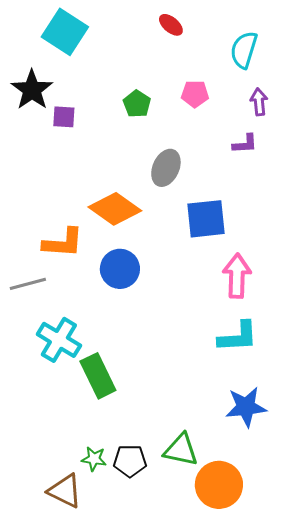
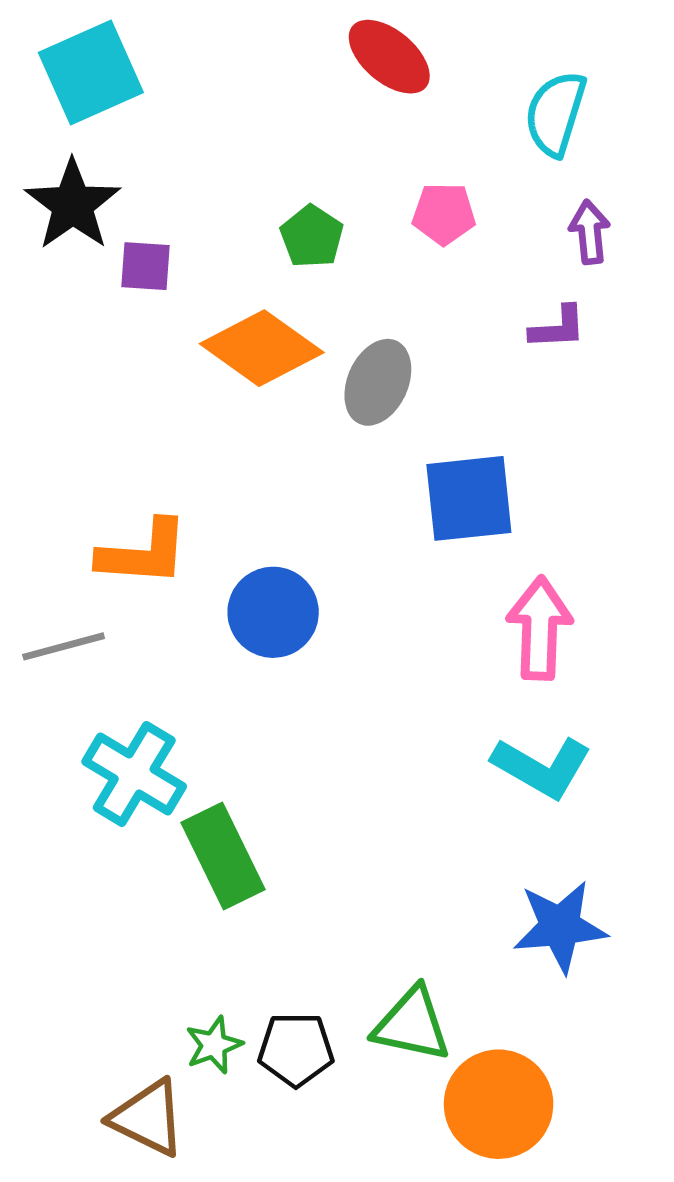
red ellipse: (171, 25) -> (389, 57), size x1.5
cyan square: (65, 32) -> (91, 73), moved, turned 33
orange diamond: (115, 209) -> (262, 348), moved
cyan L-shape: (238, 337) -> (542, 767), turned 33
green star: (94, 459) -> (214, 1045), turned -30

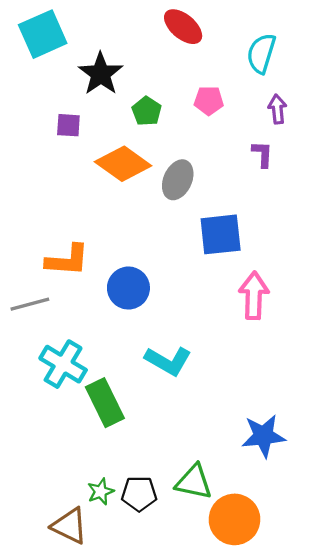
black star: (73, 205) -> (101, 74), moved
purple L-shape: (558, 328) -> (262, 154), turned -84
cyan L-shape: (542, 767) -> (168, 361), moved

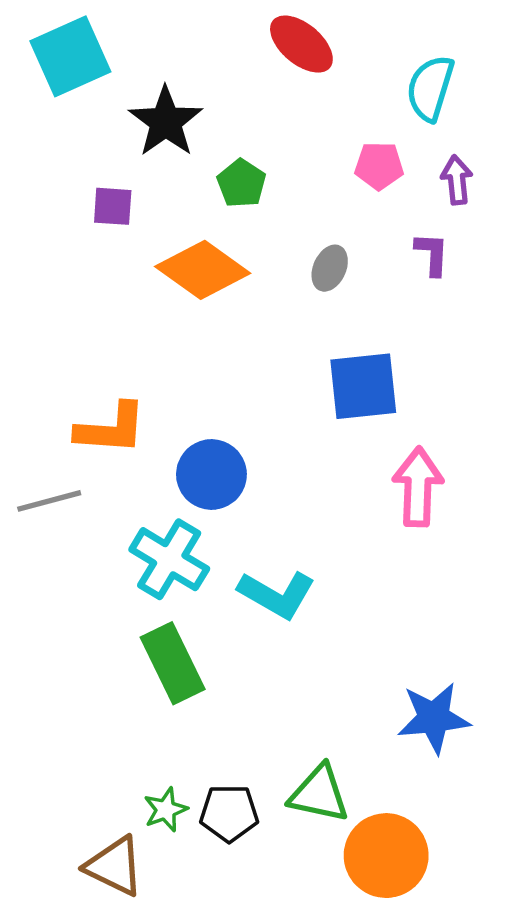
pink pentagon: (209, 101) -> (379, 166), moved
gray ellipse: (178, 180) -> (330, 268), moved, size x0.7
cyan cross: (63, 364) -> (169, 559), moved

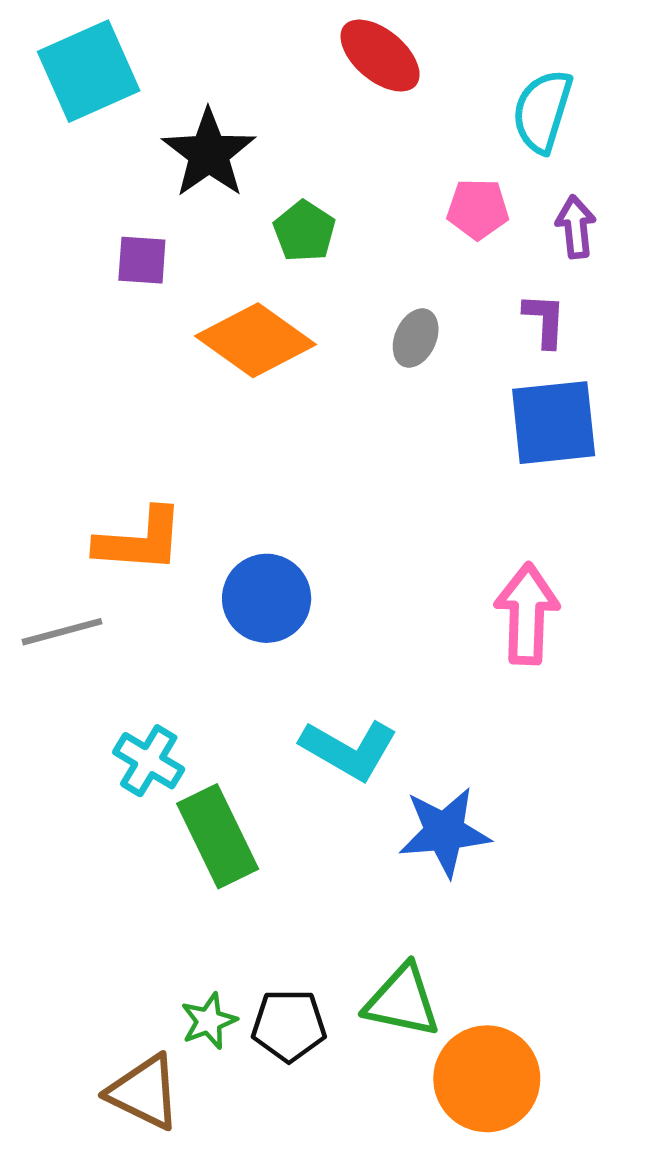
blue square: (363, 386) -> (554, 423), moved
cyan cross: (169, 559) -> (149, 761), moved, size x0.7
blue star: (434, 718) -> (445, 832), moved

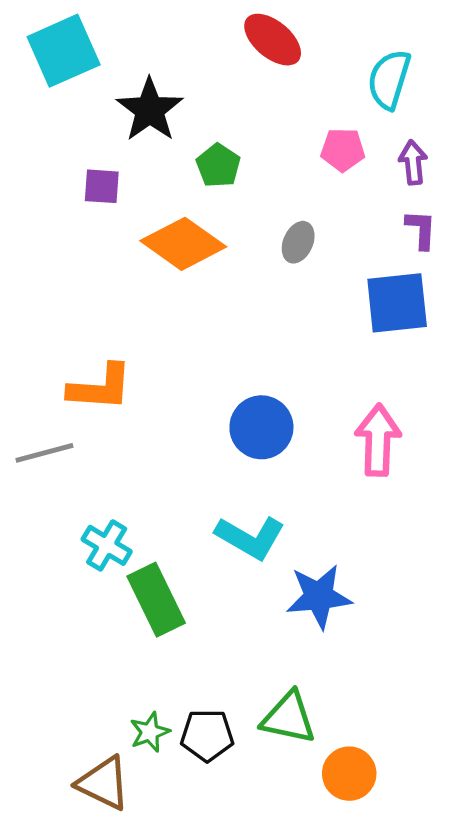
purple L-shape: (545, 320) -> (421, 229), moved
blue circle: (267, 598) -> (261, 427), moved
orange circle: (487, 1079) -> (349, 774), size x0.7

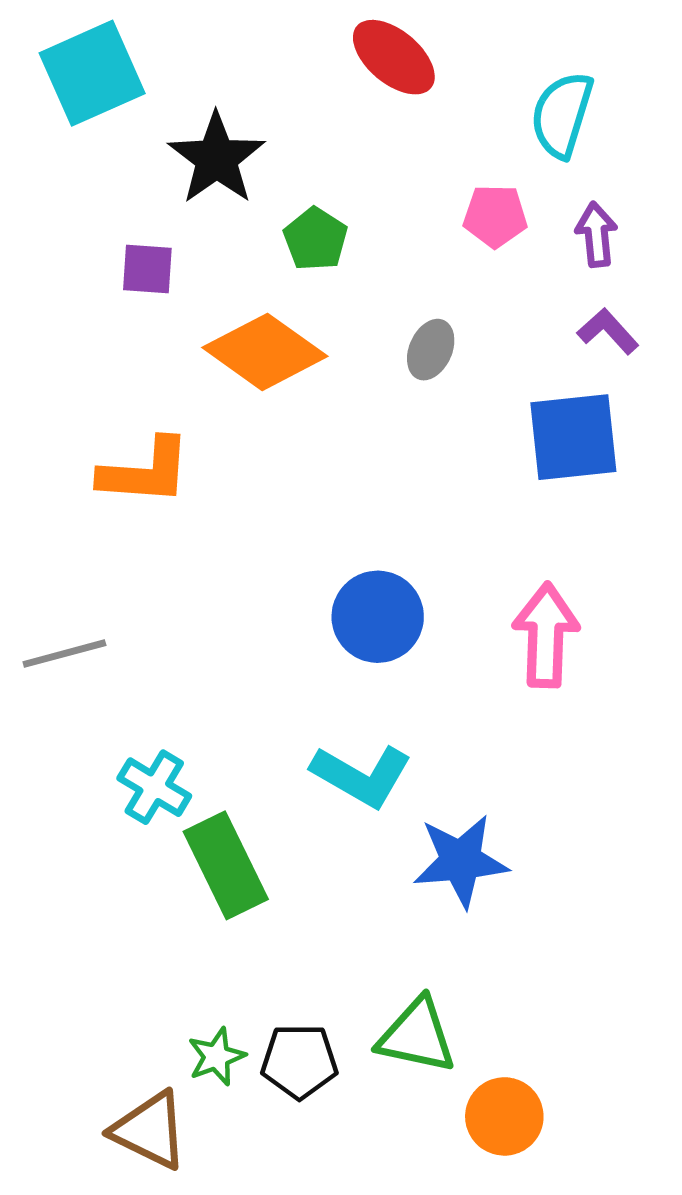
purple L-shape: (421, 229) -> (608, 331), turned -45
orange L-shape: (100, 387) -> (145, 472), moved

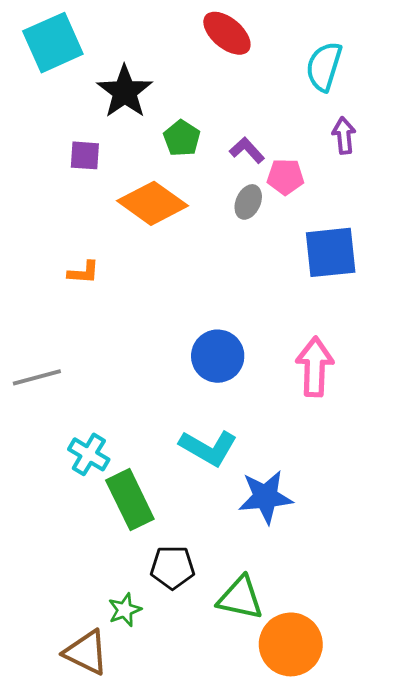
pink pentagon: (495, 216) -> (285, 177), moved
purple L-shape: (608, 331) -> (247, 150), moved
orange L-shape: (145, 472) -> (83, 272), size x0.6
black pentagon: (299, 1061) -> (172, 567), moved
orange circle: (504, 1116) -> (291, 644), size x1.4

